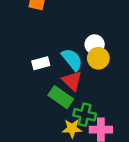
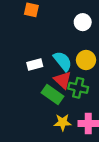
white circle: (95, 44) -> (83, 22), moved
green cross: (85, 115) -> (78, 88), moved

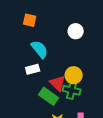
yellow circle: (86, 60) -> (74, 75), moved
cyan semicircle: (63, 61) -> (40, 49), moved

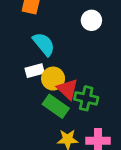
yellow circle: (74, 75) -> (53, 79), moved

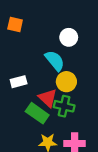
cyan semicircle: (44, 44) -> (55, 61), moved
yellow circle: (53, 79) -> (66, 82), moved

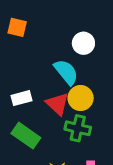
red triangle: (48, 98) -> (57, 104), moved
green rectangle: (37, 113) -> (26, 136), moved

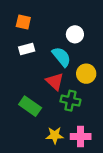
white rectangle: (21, 98) -> (27, 49), moved
yellow circle: (81, 98) -> (86, 74), moved

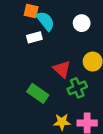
cyan semicircle: (61, 57) -> (45, 21), moved
green cross: (70, 101) -> (77, 88), turned -36

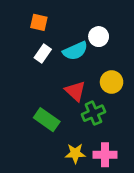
cyan semicircle: (45, 21) -> (75, 51), moved, turned 105
white rectangle: (34, 37) -> (43, 53), turned -40

